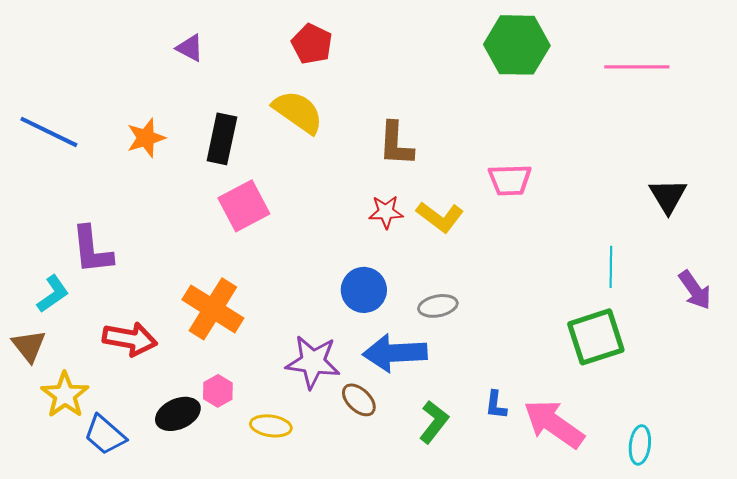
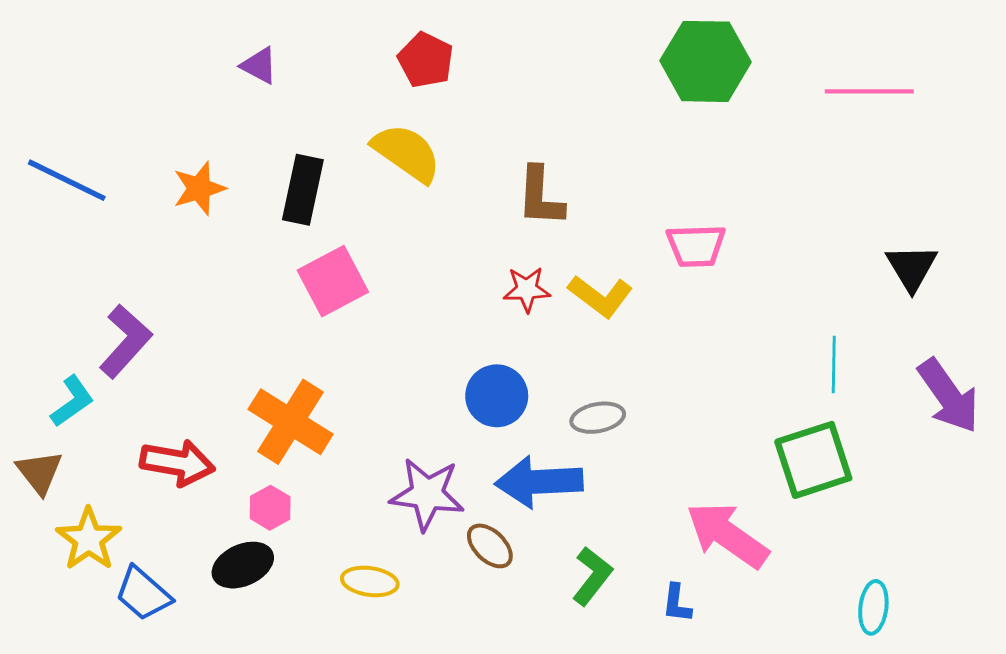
purple L-shape: (92, 250) -> (125, 341), turned -132
purple arrow: (695, 290) -> (948, 396), size x1.4
pink hexagon: (218, 391) -> (270, 508), moved
blue L-shape: (496, 405) -> (677, 603), moved
pink arrow: (554, 424) -> (727, 535), moved

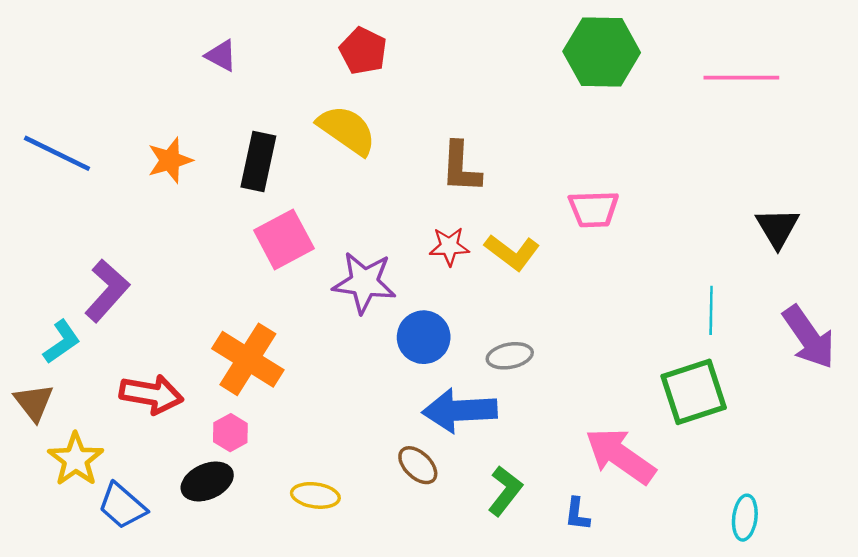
purple star: (427, 494) -> (364, 282), moved

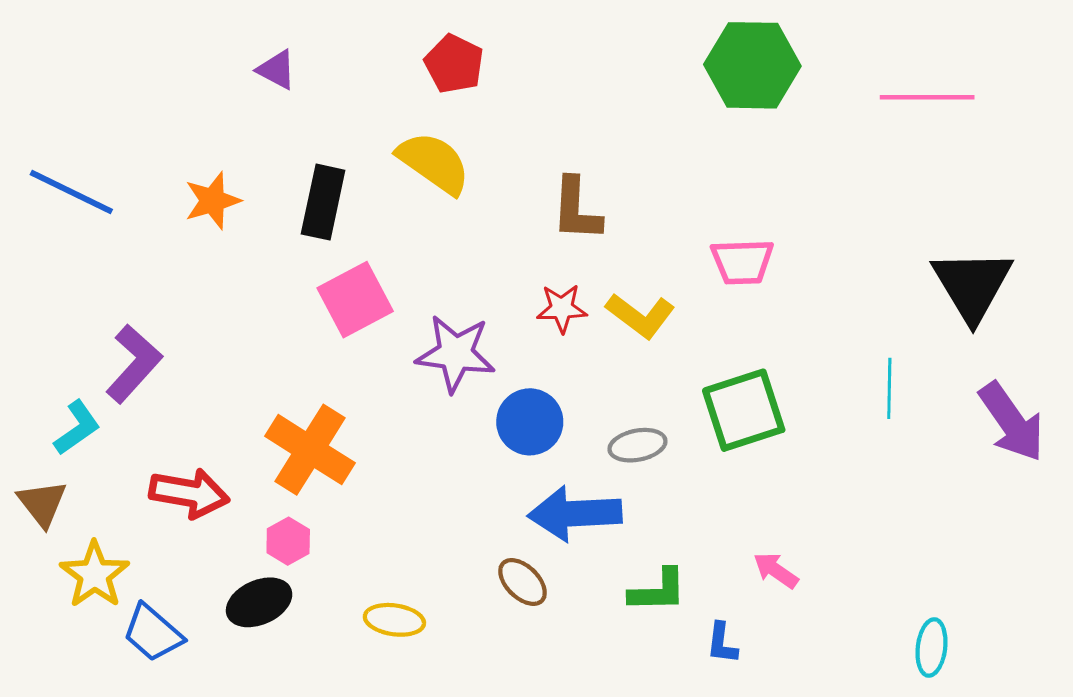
black triangle: (777, 228) -> (972, 285), size x1.5
green square: (694, 392) -> (744, 410), moved
pink arrow: (620, 456) -> (776, 570), size x0.5
green L-shape: (505, 491) -> (658, 591), moved, turned 51

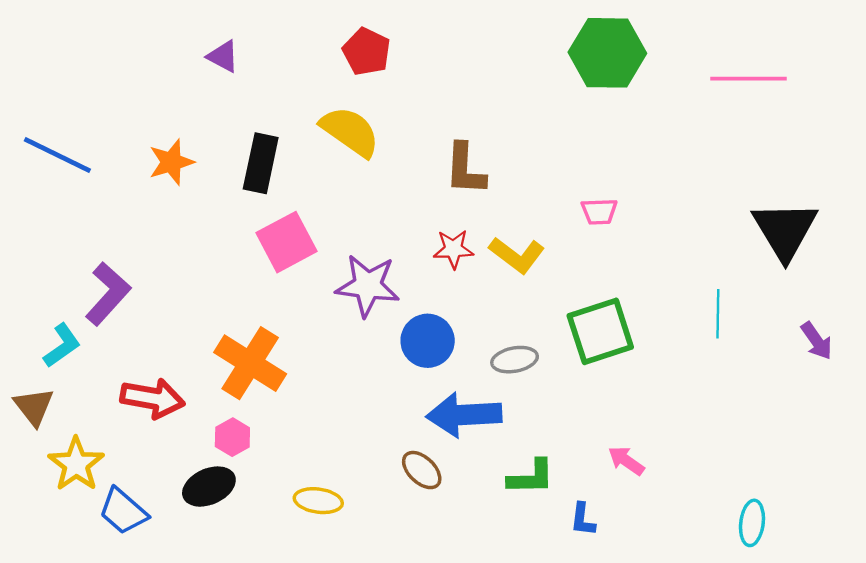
pink trapezoid: (742, 262) -> (599, 211), size x0.7
purple arrow: (1012, 422) -> (817, 341), size x0.6

